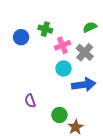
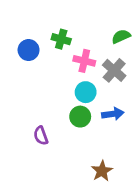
pink cross: (62, 45) -> (84, 61), turned 35
blue arrow: (84, 85) -> (113, 114), size x0.7
green circle: (59, 115) -> (80, 117), moved

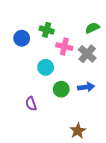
cyan circle: (86, 92) -> (46, 67), moved

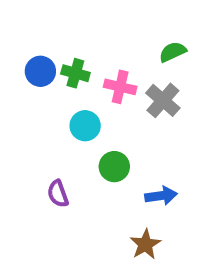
green cross: (47, 30) -> (75, 73), moved
blue arrow: (86, 87) -> (161, 196), moved

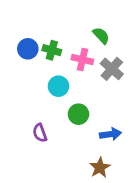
green semicircle: (173, 52) -> (101, 36), moved, turned 72

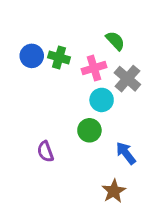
pink cross: (82, 60) -> (94, 68), turned -30
cyan circle: (58, 86) -> (102, 100), moved
blue arrow: (110, 134) -> (126, 153), turned -120

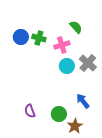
gray cross: (127, 79) -> (88, 63), moved
green circle: (89, 130) -> (59, 114), moved
purple semicircle: (45, 152) -> (30, 111), moved

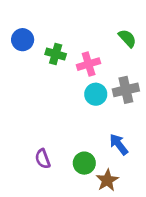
green semicircle: (76, 27) -> (127, 38), moved
blue circle: (21, 37) -> (23, 40), moved
gray cross: (88, 63) -> (126, 90), turned 36

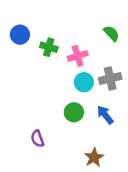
blue arrow: (119, 144) -> (105, 115), moved
green circle: (84, 163) -> (74, 112), moved

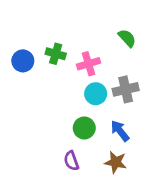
blue circle: (20, 35) -> (23, 61), moved
purple semicircle: (38, 139) -> (71, 161), moved
brown star: (94, 157) -> (116, 162), moved, turned -30

